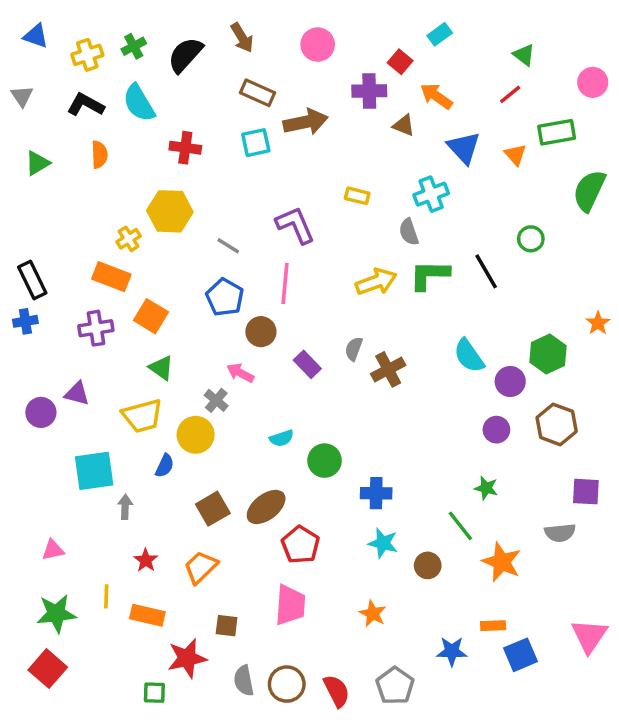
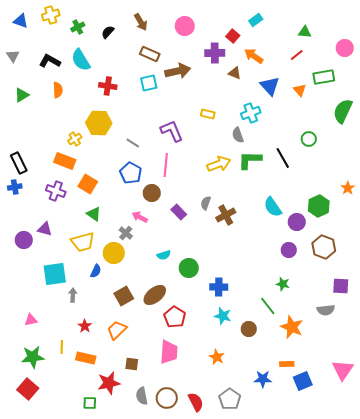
yellow cross: (87, 55) -> (51, 15), moved
black semicircle: (185, 55) -> (108, 32), size x0.6
green triangle: (524, 55) -> (305, 32), turned -32
purple cross: (96, 328) -> (56, 191), turned 30

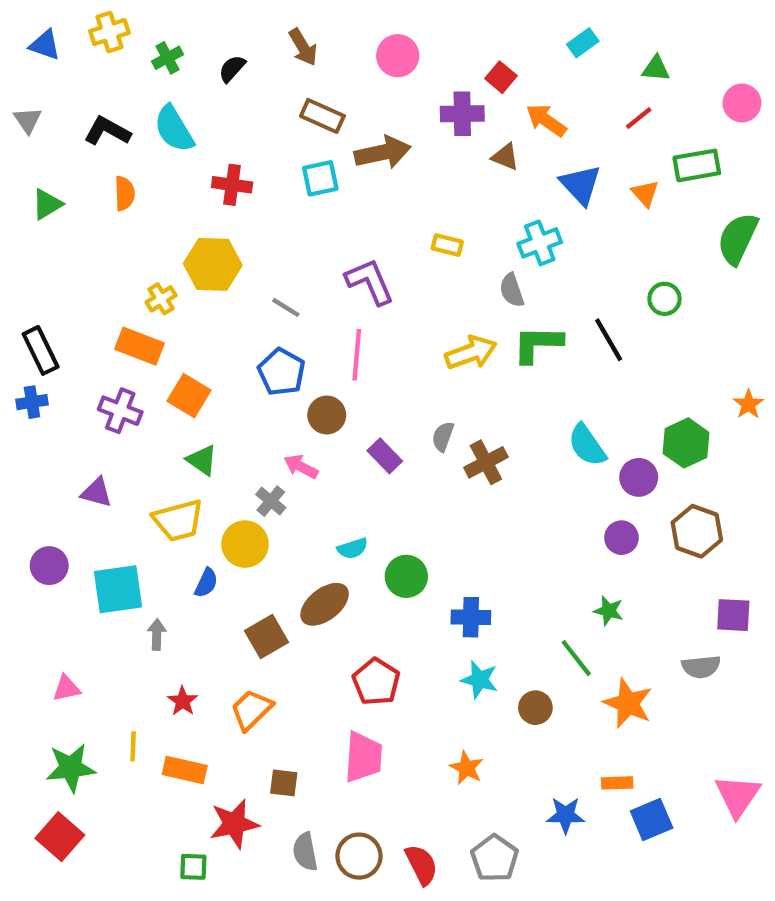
cyan rectangle: (256, 20) -> (583, 43), moved
purple circle: (24, 240) -> (49, 566), moved
brown ellipse: (155, 295) -> (325, 604), moved

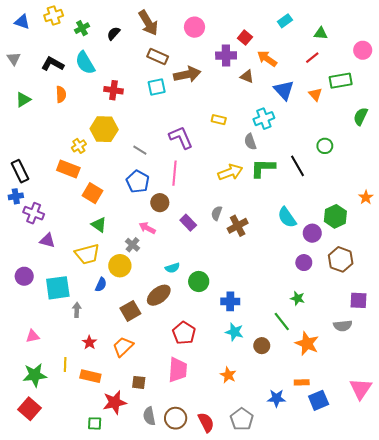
brown arrow: (303, 47) -> (148, 23), size x1.4
green semicircle: (738, 239) -> (361, 116), size x0.7
purple cross: (120, 411) -> (34, 213), moved

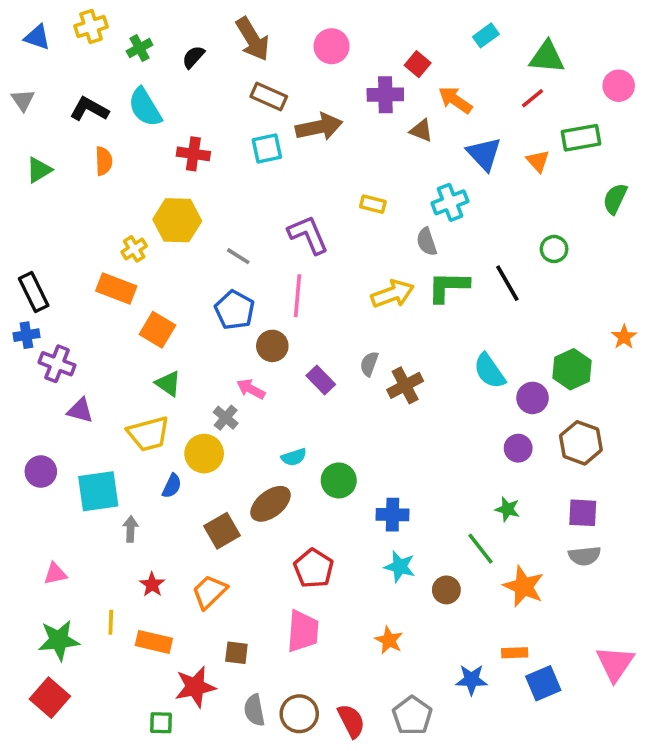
green triangle: (321, 33) -> (547, 57), size x1.5
purple square: (358, 300) -> (583, 513), moved

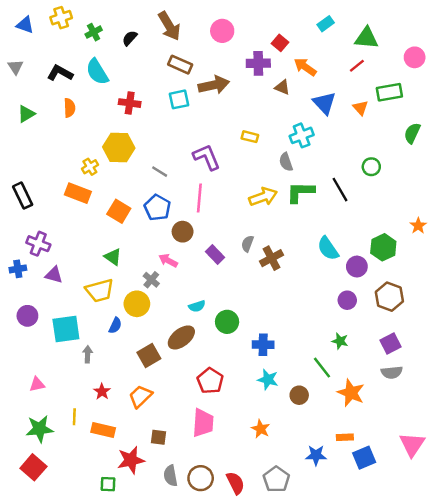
orange square: (157, 330) -> (119, 211), moved
blue cross: (26, 335) -> (18, 269), moved
purple square: (583, 513) -> (391, 343), turned -30

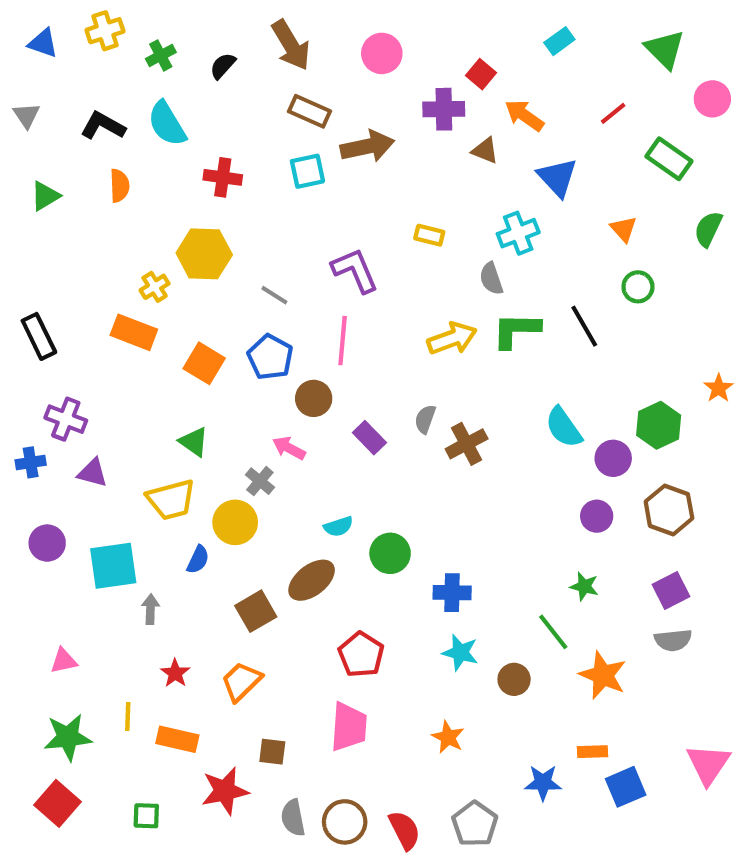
green triangle: (366, 38) -> (665, 49), moved, turned 40
green rectangle: (389, 92) -> (669, 159), turned 45
orange triangle: (360, 108) -> (624, 229), moved
green square: (108, 484) -> (146, 816), moved

